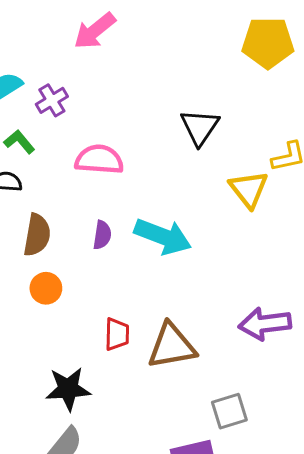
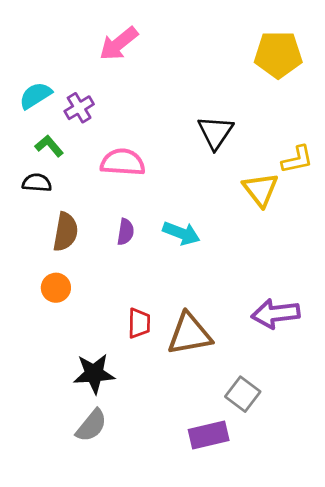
cyan arrow: (163, 236) -> (181, 233), size x0.7
orange circle: (46, 288) -> (56, 288), moved
gray square: (229, 411) -> (243, 394), turned -36

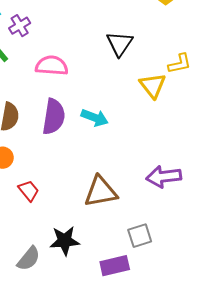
purple semicircle: (125, 232) -> (54, 117), size x1.8
red trapezoid: (139, 323) -> (29, 191), moved, turned -40
black star: (94, 374) -> (65, 241), moved
gray square: (243, 394) -> (140, 236), turned 35

